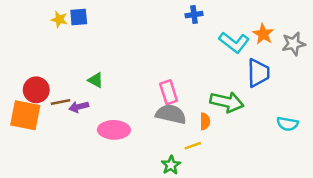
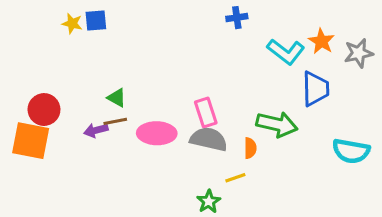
brown line: (61, 102) -> (115, 121), moved
cyan semicircle: (287, 124) -> (351, 151), size x1.4
pink ellipse: (114, 130) -> (157, 133), moved

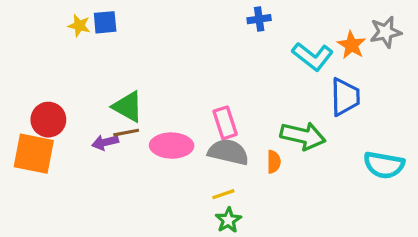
gray star: (359, 53) -> (386, 32), moved
green triangle: (117, 98) -> (128, 107), size x1.5
yellow line: (235, 178) -> (223, 194), moved

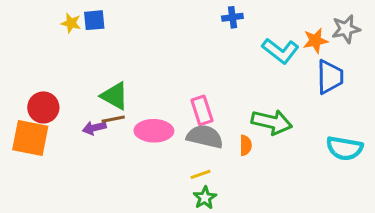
orange star: (352, 45) -> (315, 41), turned 30
blue trapezoid: (345, 97) -> (330, 77), moved

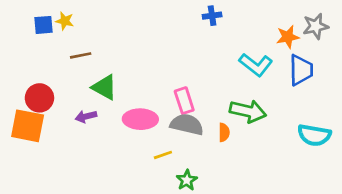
blue square: (94, 20) -> (43, 25), moved
cyan L-shape: (280, 51) -> (256, 65), moved
brown line: (113, 119) -> (81, 55), moved
yellow line: (200, 174) -> (163, 155), moved

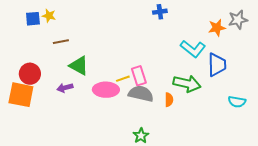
blue trapezoid: (301, 70) -> (217, 65), moved
cyan semicircle: (314, 135) -> (237, 102), size x0.7
yellow line: (163, 155) -> (123, 79), moved

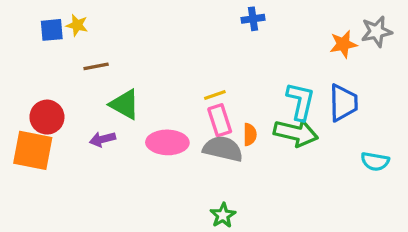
cyan L-shape: (193, 49) -> (301, 101), moved, turned -115
yellow line: (123, 79) -> (215, 95), moved
orange semicircle: (169, 100) -> (250, 135), moved

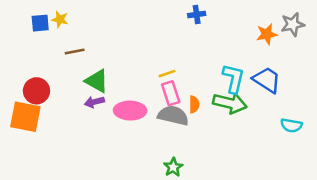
blue trapezoid: (343, 103) -> (267, 80), turned -56
purple arrow: (102, 139) -> (94, 102), moved

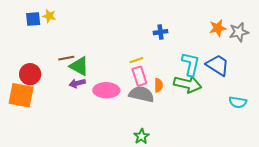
blue cross: (197, 14) -> (161, 32), moved
gray star: (293, 24) -> (239, 32), moved
brown line: (75, 51) -> (66, 58), moved

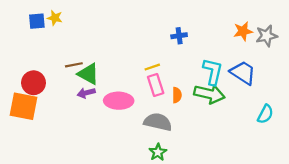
gray semicircle: (141, 94) -> (158, 122), moved
cyan semicircle: (238, 102) -> (265, 114), turned -72

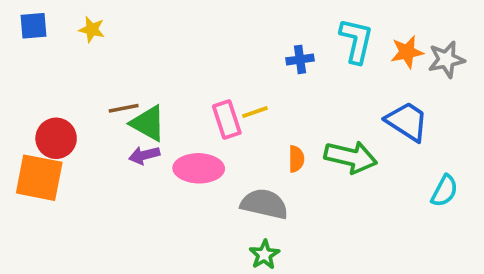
blue square: (37, 21) -> (34, 26), moved
cyan L-shape: (213, 72) -> (356, 41), moved
pink rectangle: (156, 85) -> (227, 120), moved

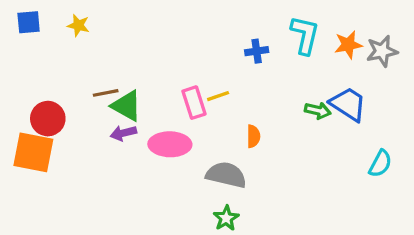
green arrow: (351, 157) -> (318, 111), moved, size x0.6

